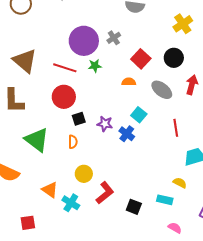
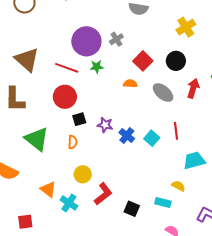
cyan square: (139, 115) -> (152, 138), moved

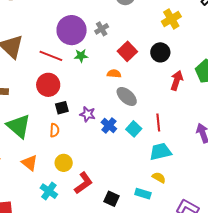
gray ellipse: (163, 93) -> (127, 96), moved
cyan trapezoid: (194, 160) -> (160, 152), moved
orange triangle: (48, 189) -> (30, 163), moved

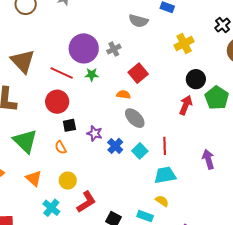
black circle: (160, 52) -> (196, 79), moved
orange semicircle: (55, 130) -> (61, 147), turned 144

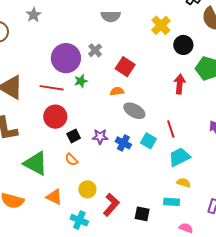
black circle: (196, 79) -> (183, 45), moved

